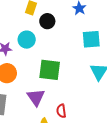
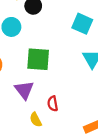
cyan square: (91, 39) -> (82, 24), turned 30

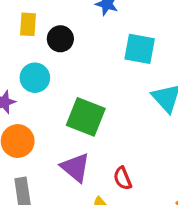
green square: (38, 59) -> (86, 117), turned 30

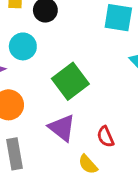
green square: (86, 117) -> (70, 81), turned 33

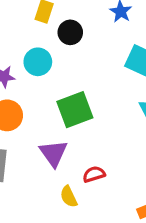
red semicircle: (106, 137) -> (94, 174), turned 80

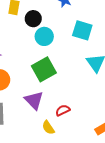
cyan circle: (38, 62) -> (44, 36), moved

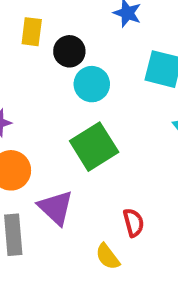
purple triangle: (34, 100) -> (56, 208), moved
red semicircle: (63, 110) -> (134, 223), turned 104

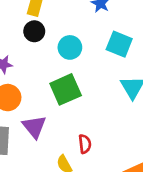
black circle: (69, 51) -> (34, 31), moved

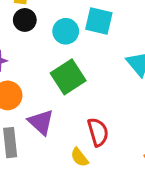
cyan square: (119, 44) -> (99, 21), moved
red semicircle: (85, 144) -> (98, 132), size x1.4

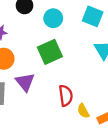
cyan square: (99, 21) -> (93, 16), moved
yellow semicircle: (79, 157) -> (83, 111), moved

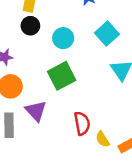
cyan square: (93, 16) -> (107, 34), turned 30

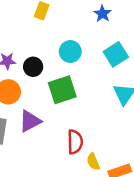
black circle: (30, 26) -> (33, 67), moved
purple triangle: (36, 111) -> (30, 121), turned 35

